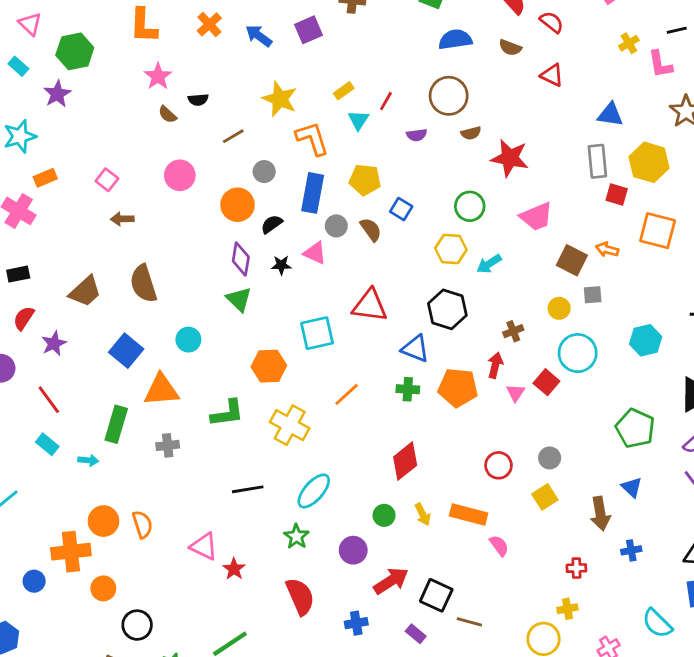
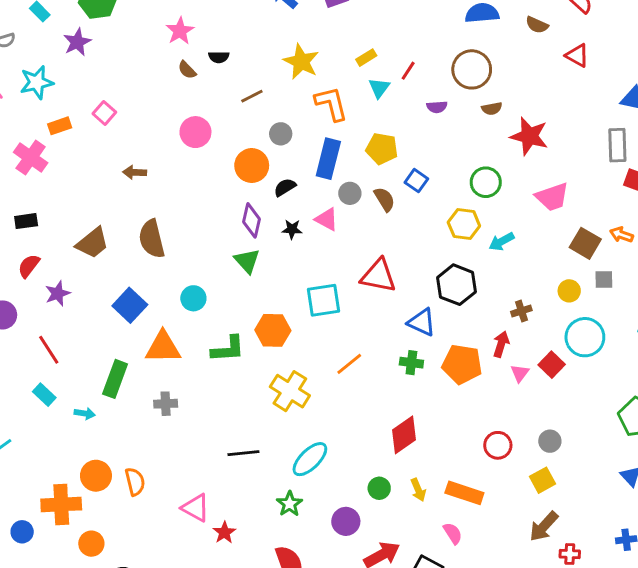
pink square: (107, 180) -> (104, 113), moved
green L-shape: (227, 413) -> (228, 349), moved
brown arrow: (600, 514) -> (544, 526), moved, turned 48
pink semicircle: (499, 546) -> (453, 533), moved

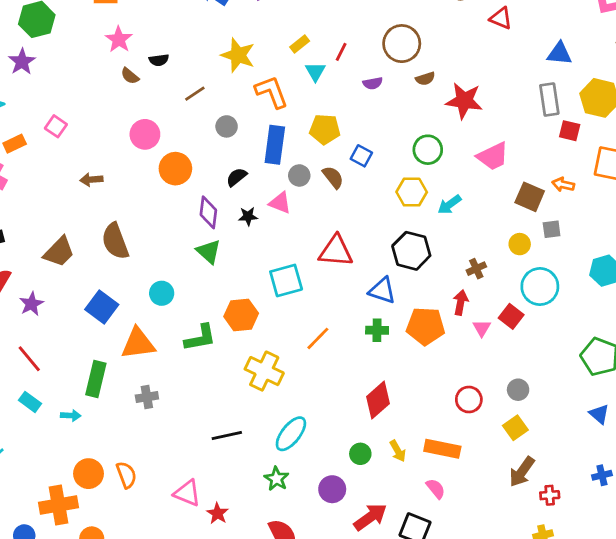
orange circle: (252, 166) -> (175, 169), moved

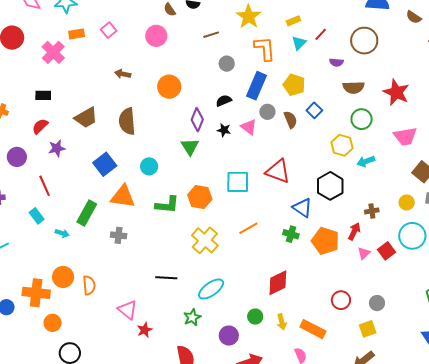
brown semicircle: (425, 79) -> (354, 87), moved, size x1.5
pink circle: (145, 134) -> (156, 36), moved
orange circle: (175, 169) -> (169, 87), moved

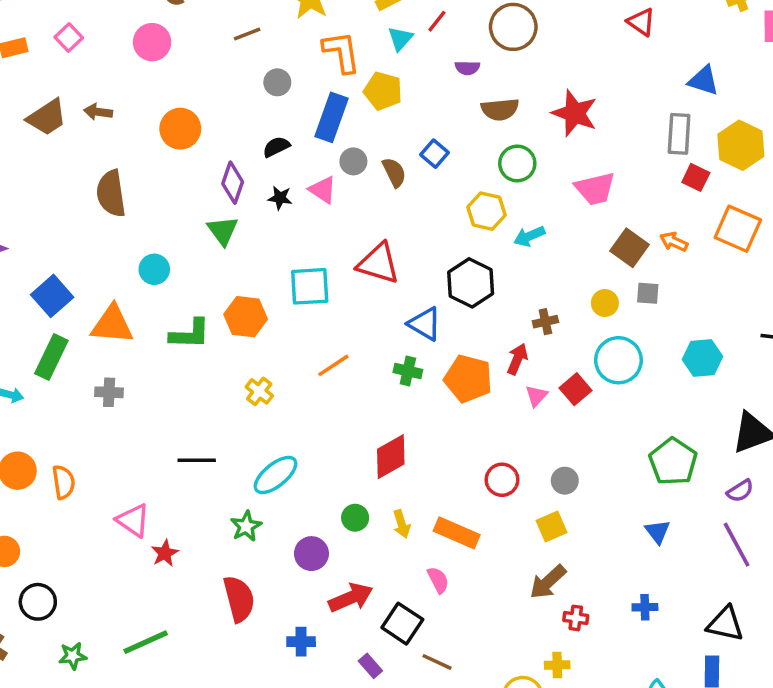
yellow pentagon: (294, 85) -> (383, 91), moved
brown trapezoid: (86, 118) -> (47, 117), moved
blue square: (105, 164) -> (52, 296), moved
yellow cross: (205, 240) -> (259, 391), size x0.6

